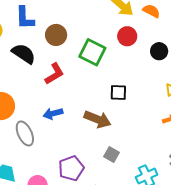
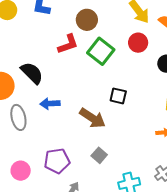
brown circle: (56, 35) -> (87, 20), moved
black semicircle: (24, 54) -> (32, 73), moved
red L-shape: (54, 74) -> (68, 44), moved

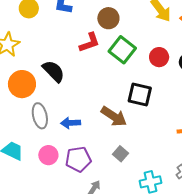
red circle: (138, 43) -> (159, 57), moved
black square: (118, 96) -> (140, 94), size x1.4
blue arrow: (50, 104) -> (71, 123), moved
pink circle: (21, 171) -> (48, 155), moved

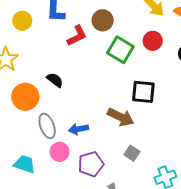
red L-shape: (90, 43) -> (77, 36), moved
red circle: (159, 57) -> (153, 41), moved
black semicircle: (53, 71) -> (55, 80), size x0.7
pink circle: (48, 155) -> (60, 152), moved

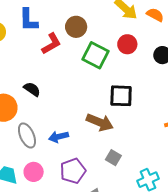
pink circle: (60, 152) -> (34, 172), moved

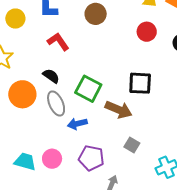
red L-shape: (51, 44) -> (58, 42), moved, turned -95
green square: (96, 55) -> (88, 89), moved
gray ellipse: (27, 135) -> (56, 104), moved
purple pentagon: (73, 171) -> (91, 158), turned 30

